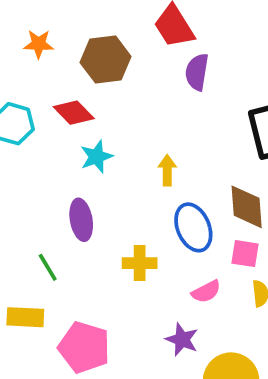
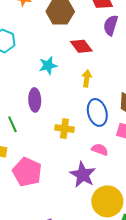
red diamond: (74, 113) -> (81, 46), moved
pink semicircle: (206, 292) -> (100, 150), turned -140
purple star: (182, 339) -> (83, 175), size x1.4

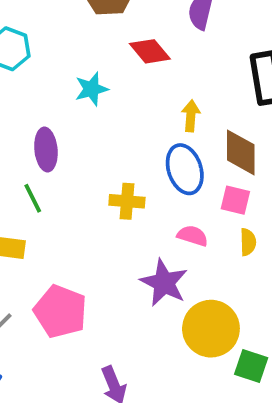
yellow arrow: (87, 78) -> (191, 116), moved
purple ellipse: (35, 100) -> (46, 150), moved
pink pentagon: (27, 172) -> (60, 311), moved

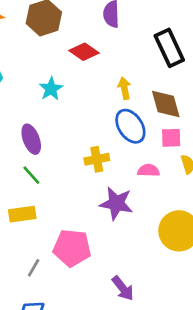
purple star: (164, 283) -> (116, 203), moved

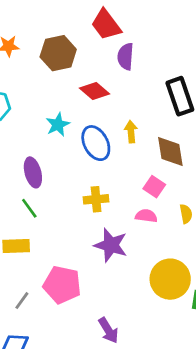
blue ellipse: (130, 126) -> (96, 143), moved
pink square: (171, 138) -> (154, 187), moved, turned 30

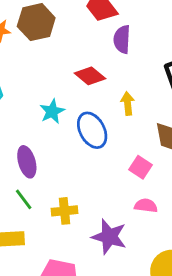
brown hexagon: (58, 53) -> (36, 22), moved
yellow arrow: (131, 132) -> (128, 104), moved
pink square: (154, 187) -> (140, 167), moved
yellow cross: (96, 199) -> (65, 211), moved

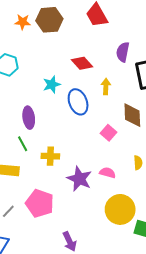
purple semicircle: (122, 39) -> (123, 52), moved
pink semicircle: (146, 206) -> (108, 173), moved

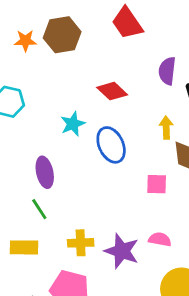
yellow arrow: (106, 87) -> (166, 128), moved
pink square: (108, 133) -> (157, 184), turned -35
yellow cross: (50, 156) -> (81, 243), moved

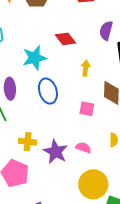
cyan star: (73, 124) -> (35, 58), size x1.4
yellow arrow: (166, 128) -> (86, 68), moved
blue ellipse: (111, 145) -> (48, 91), moved

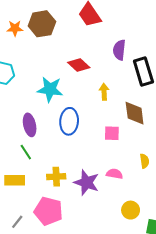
cyan star: (35, 58) -> (50, 89), turned 30
blue ellipse: (48, 91) -> (69, 121), turned 30
yellow circle: (93, 184) -> (131, 210), size x0.6

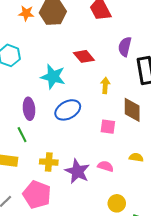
blue ellipse: (69, 121) -> (68, 110), turned 50
yellow semicircle: (145, 161) -> (136, 157), turned -80

